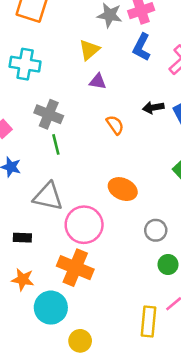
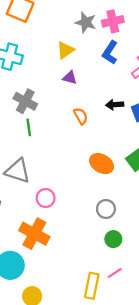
orange ellipse: (123, 189) -> (102, 164), moved
pink circle: (84, 225) -> (46, 198), size x0.6

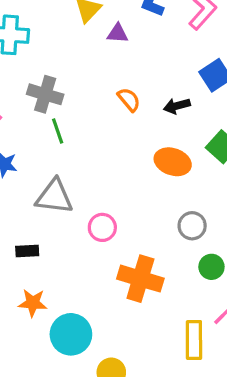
purple triangle: (70, 78) -> (117, 33), moved
black arrow: (115, 105) -> (177, 106), moved
orange cross: (34, 234) -> (140, 279), moved

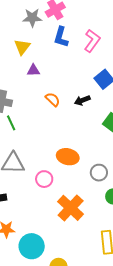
purple triangle: (117, 33) -> (33, 70), moved
orange ellipse: (173, 162) -> (68, 157), moved
orange cross: (140, 279) -> (71, 208), turned 32

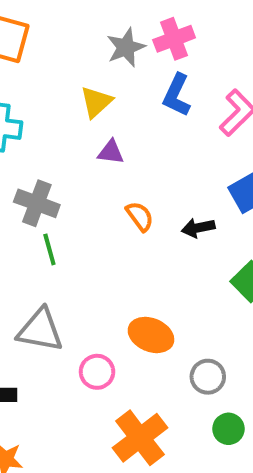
gray star: (32, 18) -> (126, 47), turned -30

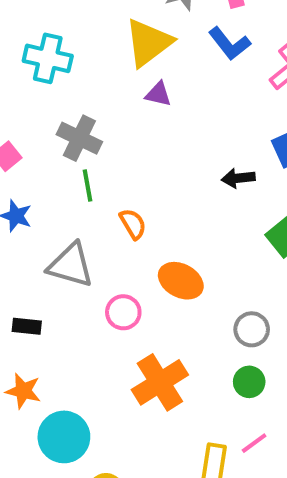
blue L-shape: (177, 95) -> (229, 44), turned -69
yellow triangle: (96, 102) -> (148, 43), size x1.5
orange semicircle: (140, 216) -> (133, 224), moved
gray circle: (208, 377) -> (252, 329), moved

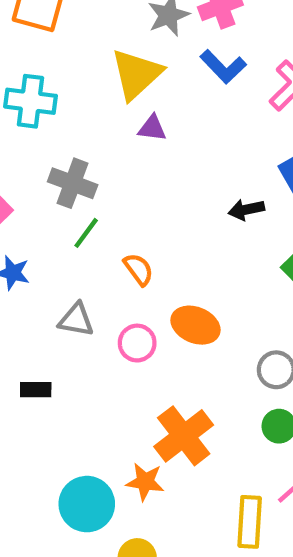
green line: (88, 185) -> (86, 233), turned 52
gray triangle: (71, 265) -> (76, 320), size x0.7
pink circle: (123, 312) -> (137, 343), moved
orange star: (23, 391) -> (145, 482), moved

